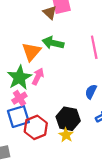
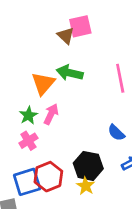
green star: (19, 78) -> (28, 115), size x0.6
blue semicircle: (91, 92) -> (116, 133), turned -72
blue square: (18, 117) -> (27, 182), moved

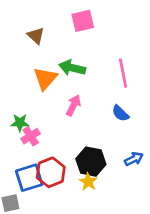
brown triangle: (66, 36) -> (36, 36), moved
pink arrow: (51, 114) -> (73, 105), moved
green star: (28, 115) -> (20, 123), moved, turned 30
blue semicircle: (116, 133) -> (120, 113), moved

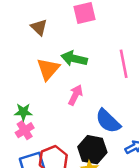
blue semicircle: (120, 113) -> (108, 121), moved, size x1.5
pink cross: (31, 136) -> (25, 130), moved

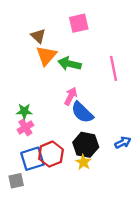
orange triangle: (48, 69) -> (46, 56), moved
blue semicircle: (108, 121) -> (82, 112), moved

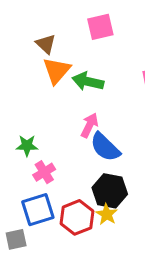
pink cross: (25, 127) -> (44, 172), moved
red hexagon: (51, 154) -> (77, 217), moved

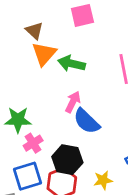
green star: (27, 146) -> (18, 120), size x1.4
black hexagon: (110, 191) -> (67, 160), moved
yellow star: (107, 214) -> (103, 180), moved, turned 30

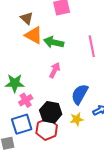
orange triangle: (44, 54) -> (34, 35), turned -42
blue semicircle: (87, 121) -> (80, 94), moved, turned 75
yellow star: (103, 180) -> (77, 119), moved

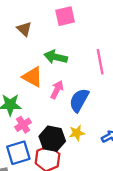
orange triangle: (34, 35) -> (32, 77), moved
blue semicircle: (80, 94) -> (79, 100), moved
yellow star: (77, 119) -> (77, 133), moved

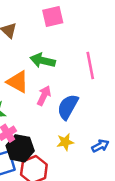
black hexagon: (52, 139) -> (20, 148), moved

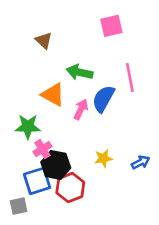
pink square: (53, 17) -> (111, 26), moved
blue semicircle: (68, 107) -> (103, 99), moved

